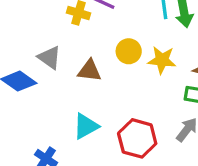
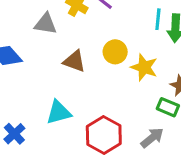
gray triangle: (49, 57) -> (46, 24), moved, turned -40

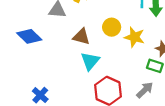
cyan triangle: (59, 112) -> (90, 61), moved, turned -30

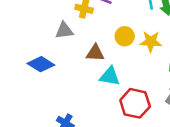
cyan triangle: (90, 61) -> (110, 76), turned -48

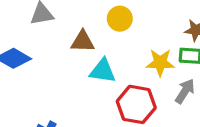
yellow star: (151, 42) -> (160, 63), moved

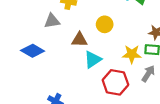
cyan triangle: (103, 71) -> (93, 60), turned -42

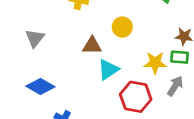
gray triangle: (52, 21) -> (35, 38), moved, turned -42
blue diamond: (33, 51) -> (40, 87), moved

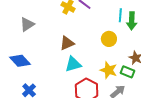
yellow circle: (122, 27) -> (109, 39), moved
brown triangle: (92, 46) -> (67, 43), turned -42

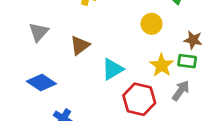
brown triangle: (67, 43) -> (80, 45), moved
yellow star: (109, 70) -> (162, 65), turned 30

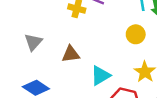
brown triangle: (80, 45) -> (71, 54), turned 30

